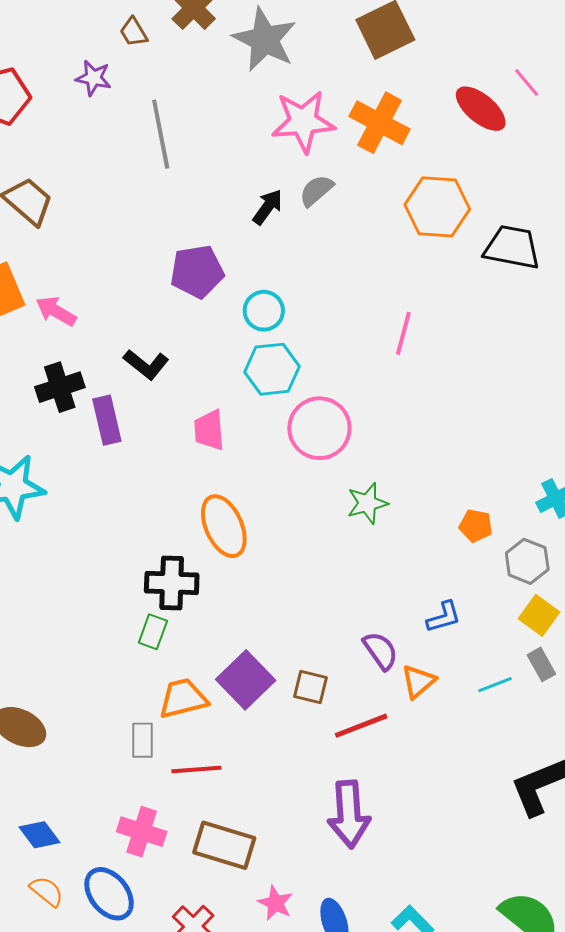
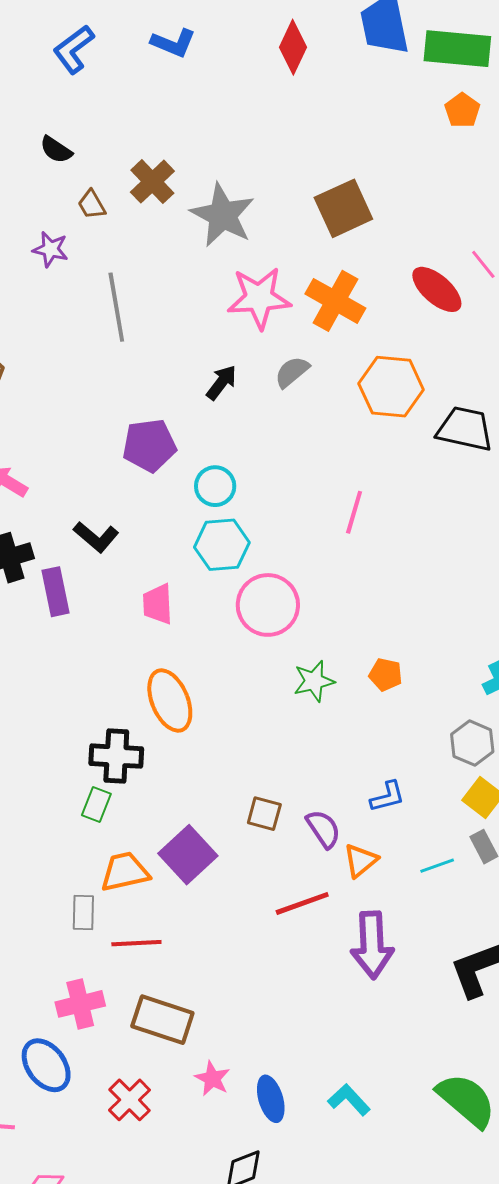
gray semicircle: (316, 191) -> (292, 372), moved
orange pentagon: (476, 526) -> (386, 675), moved
brown square: (310, 687) -> (264, 814), moved
purple arrow: (349, 814) -> (372, 945), moved
pink cross: (142, 832) -> (80, 1004), turned -33

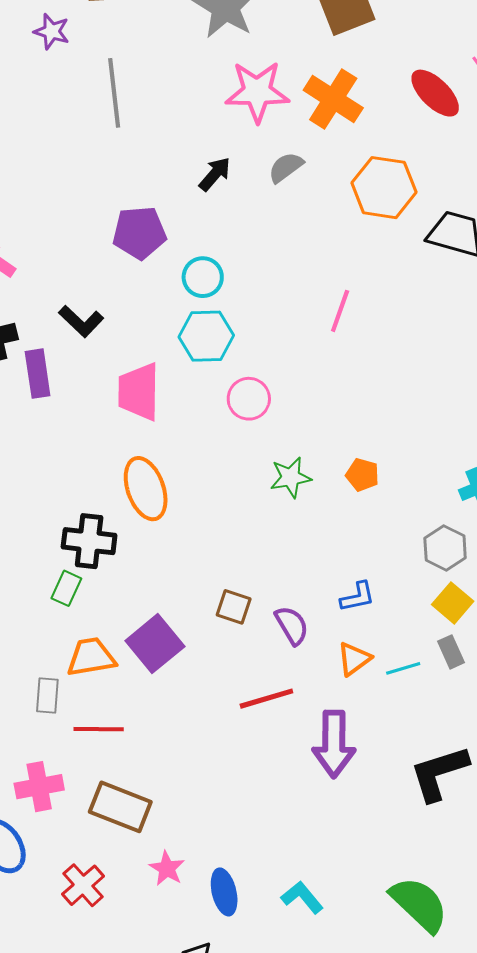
pink trapezoid: (158, 604) -> (139, 392), size x1.4
pink circle: (268, 605) -> (249, 399), size x0.7
orange triangle: (361, 861) -> (354, 659), moved

